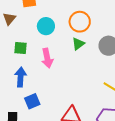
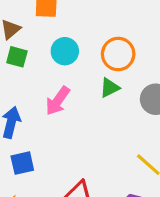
green square: (20, 48) -> (17, 57), moved
pink arrow: (47, 58) -> (58, 101), turned 36

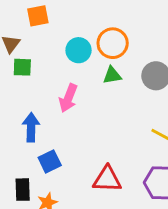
cyan circle: (65, 51) -> (79, 50), moved
green triangle: (110, 88) -> (112, 75), turned 30

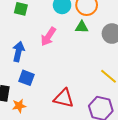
blue square: (50, 161) -> (27, 78), turned 35

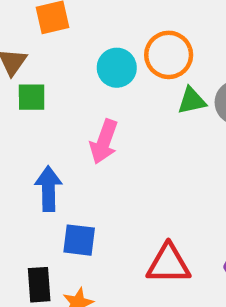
green triangle: (82, 27) -> (192, 101), moved

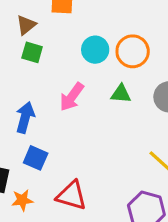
green triangle: (192, 101) -> (121, 94), moved
red triangle: (168, 264) -> (71, 196), moved

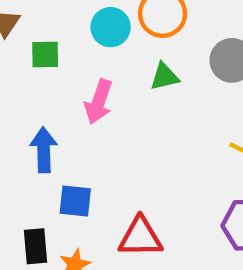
green square: (32, 52) -> (45, 54), moved

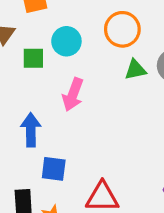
cyan circle: (111, 27) -> (66, 41), moved
green triangle: (164, 77) -> (135, 70), moved

